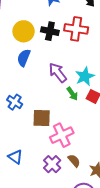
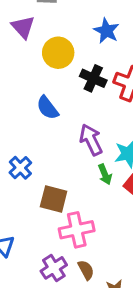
yellow circle: (24, 31) -> (58, 53), moved
blue semicircle: (24, 58) -> (47, 108), turned -72

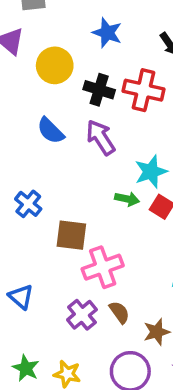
purple arrow: (91, 140) -> (101, 137), moved
green arrow: (105, 174) -> (127, 199), turned -48

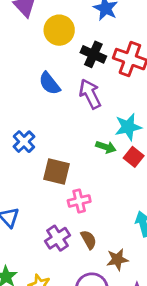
pink cross: (103, 267) -> (79, 201), size x0.7

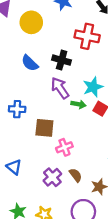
black cross: (93, 54) -> (62, 60), moved
purple arrow: (90, 94) -> (60, 88), moved
blue cross: (24, 142) -> (17, 109), turned -35

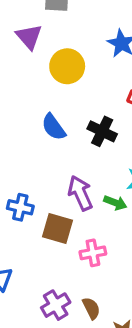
purple arrow: (60, 88) -> (80, 193), moved
blue cross: (17, 109) -> (20, 207), moved
pink cross: (64, 147) -> (93, 253), moved

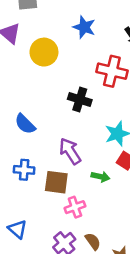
blue semicircle: (54, 127) -> (25, 124), moved
green arrow: (115, 203) -> (100, 177), moved
pink cross: (93, 253) -> (75, 207), moved

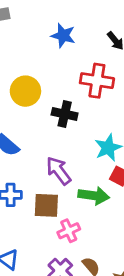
yellow circle: (44, 52) -> (25, 91), moved
green arrow: (100, 177) -> (94, 196), size x1.5

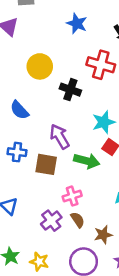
pink cross: (69, 231) -> (72, 196), moved

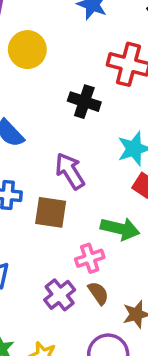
yellow circle: (40, 66) -> (27, 50), moved
green arrow: (87, 161) -> (120, 229), moved

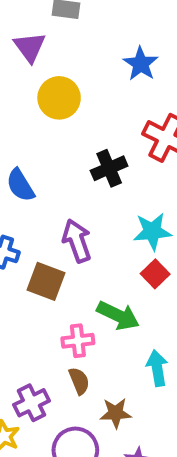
black cross: (84, 102) -> (109, 168), turned 36
purple cross: (60, 295) -> (31, 403), moved

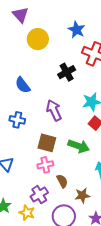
blue star: (141, 64) -> (77, 30), moved
brown square: (46, 281) -> (47, 143), moved
pink cross: (78, 341) -> (45, 165), moved

